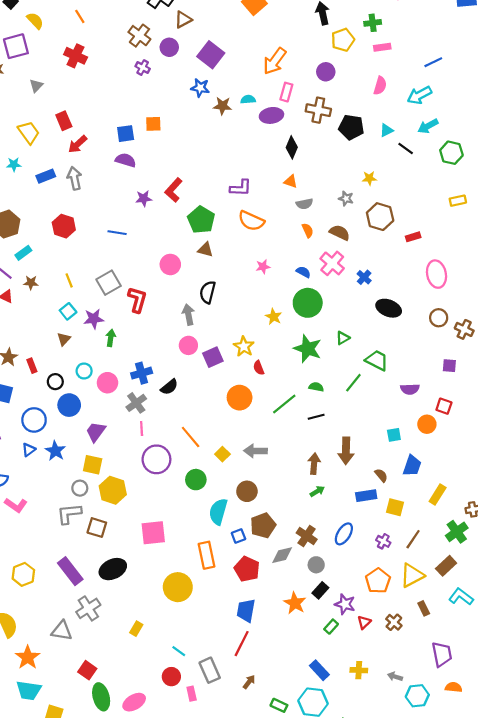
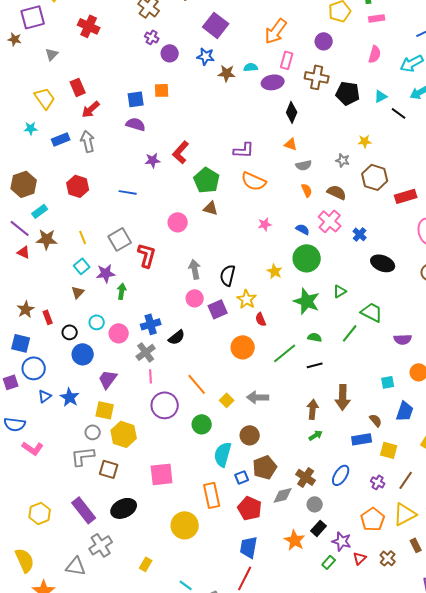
purple circle: (169, 47) -> (170, 53), moved
red rectangle: (413, 237) -> (406, 196), size x1.5
brown star: (31, 283) -> (47, 239), size x1.5
black semicircle: (208, 292) -> (228, 275), moved
blue circle: (34, 420) -> (34, 368), moved

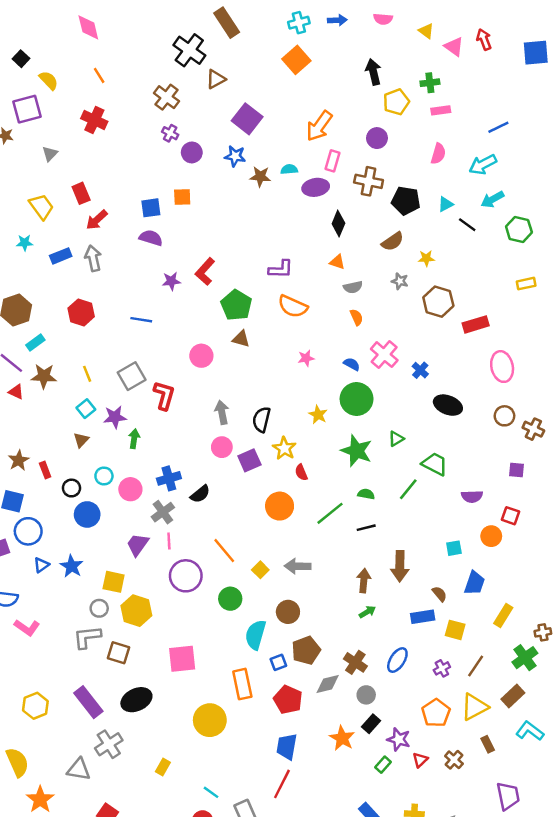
brown semicircle: (337, 192) -> (393, 241), moved, turned 120
purple trapezoid: (108, 379) -> (138, 545), moved
purple cross: (378, 482) -> (442, 668), turned 32

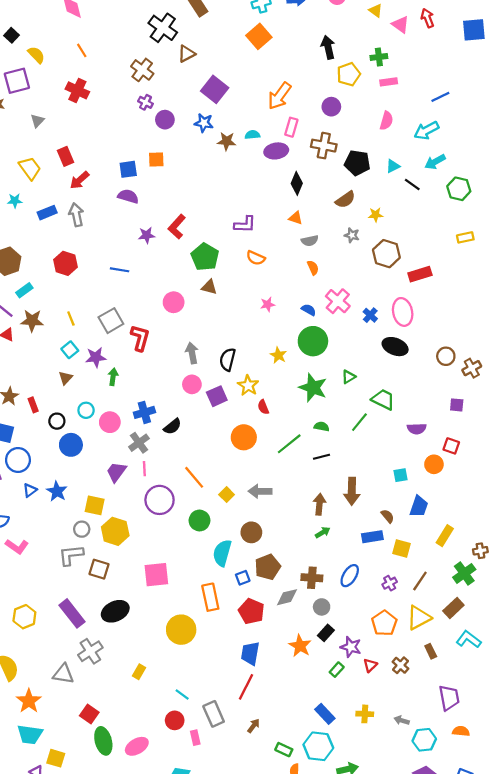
orange semicircle: (293, 306) -> (256, 258), size x0.7
pink ellipse: (502, 367) -> (403, 312), moved
brown cross: (533, 429) -> (472, 368), turned 36
brown cross: (355, 662) -> (312, 578), turned -30

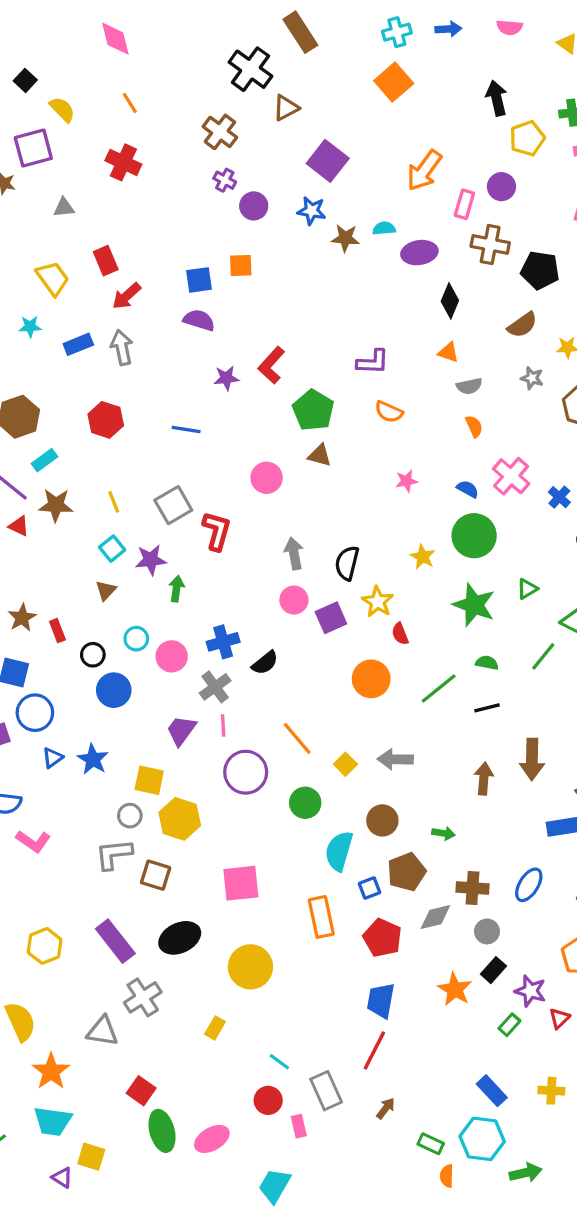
gray triangle: (37, 121) -> (64, 208), turned 40
pink rectangle: (291, 127) -> (464, 204), moved
green arrow: (323, 532) -> (444, 833), moved, turned 40
yellow circle: (181, 630) -> (250, 967), moved

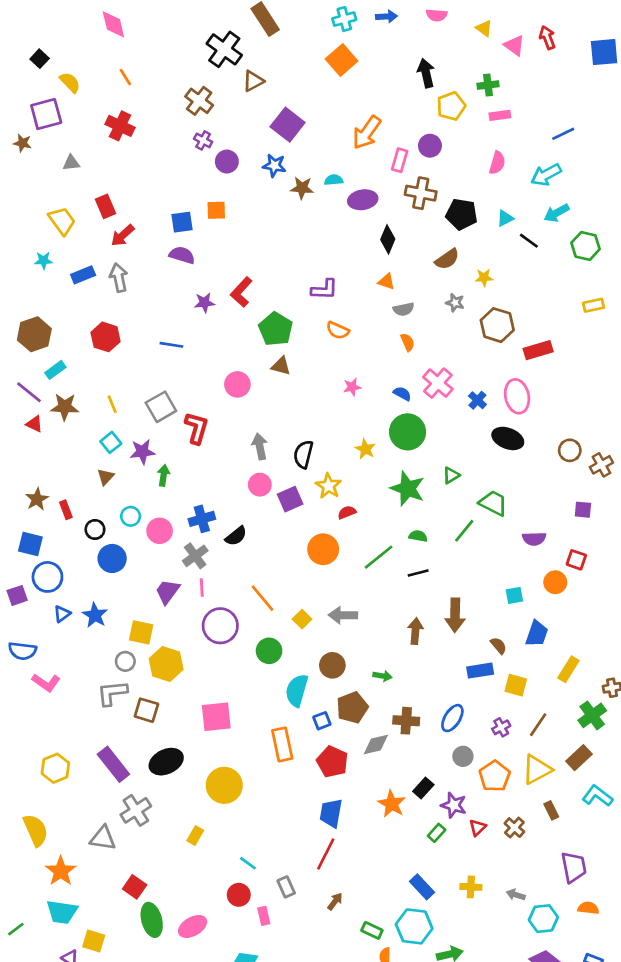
red semicircle: (400, 634) -> (347, 512), turned 90
gray circle: (487, 931) -> (463, 756), moved
gray rectangle: (326, 1091) -> (286, 887), size x0.7

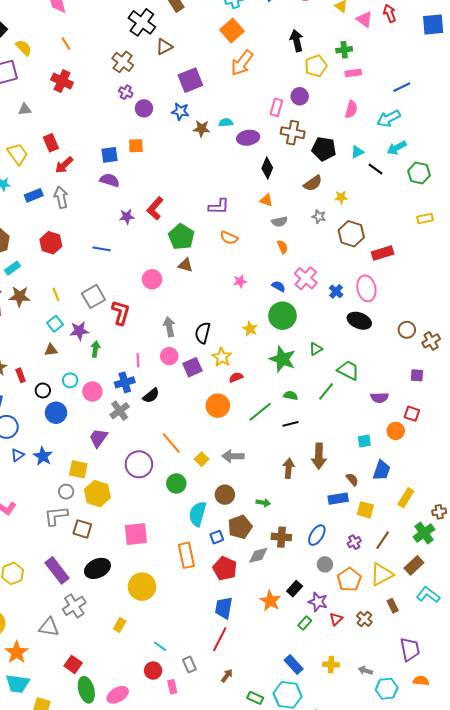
purple square: (288, 125) -> (190, 80), turned 30
orange arrow: (367, 132) -> (242, 63), moved
brown triangle: (106, 477) -> (51, 350), turned 40
pink line: (202, 588) -> (138, 360), moved

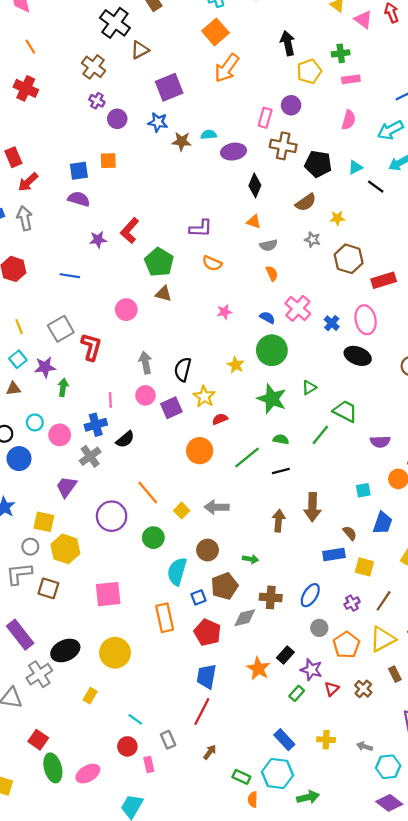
black ellipse: (97, 568) -> (65, 650), moved

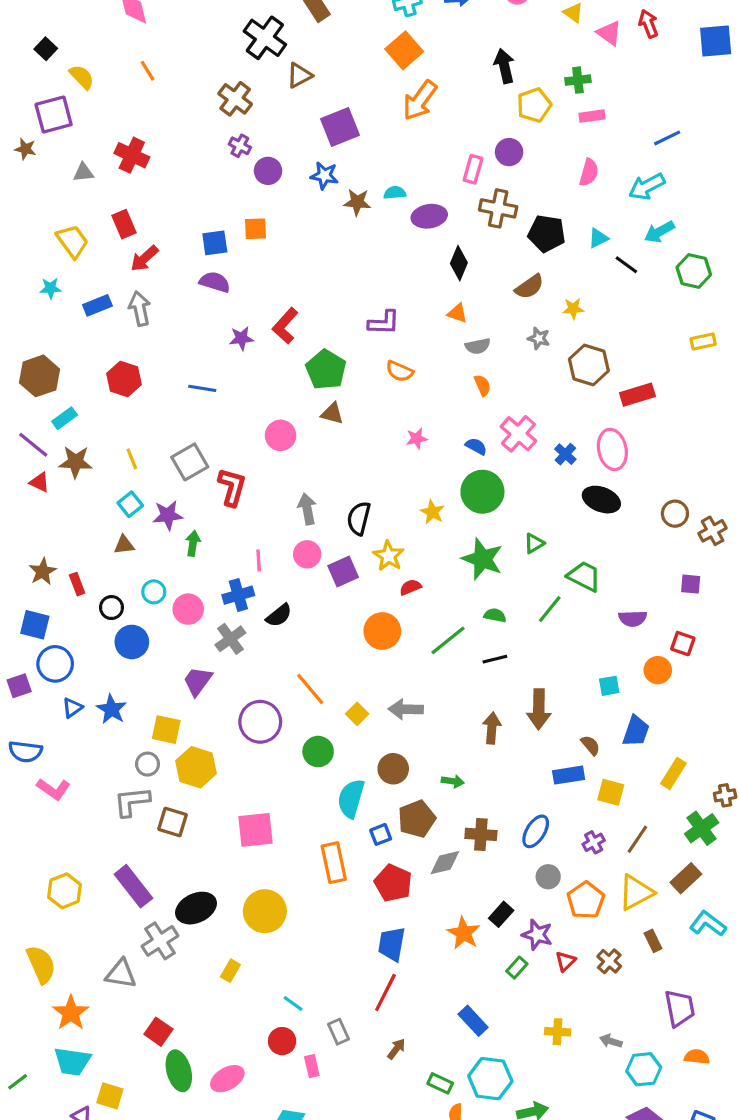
red cross: (26, 88) -> (132, 155), moved
blue rectangle: (284, 740) -> (473, 1021), moved

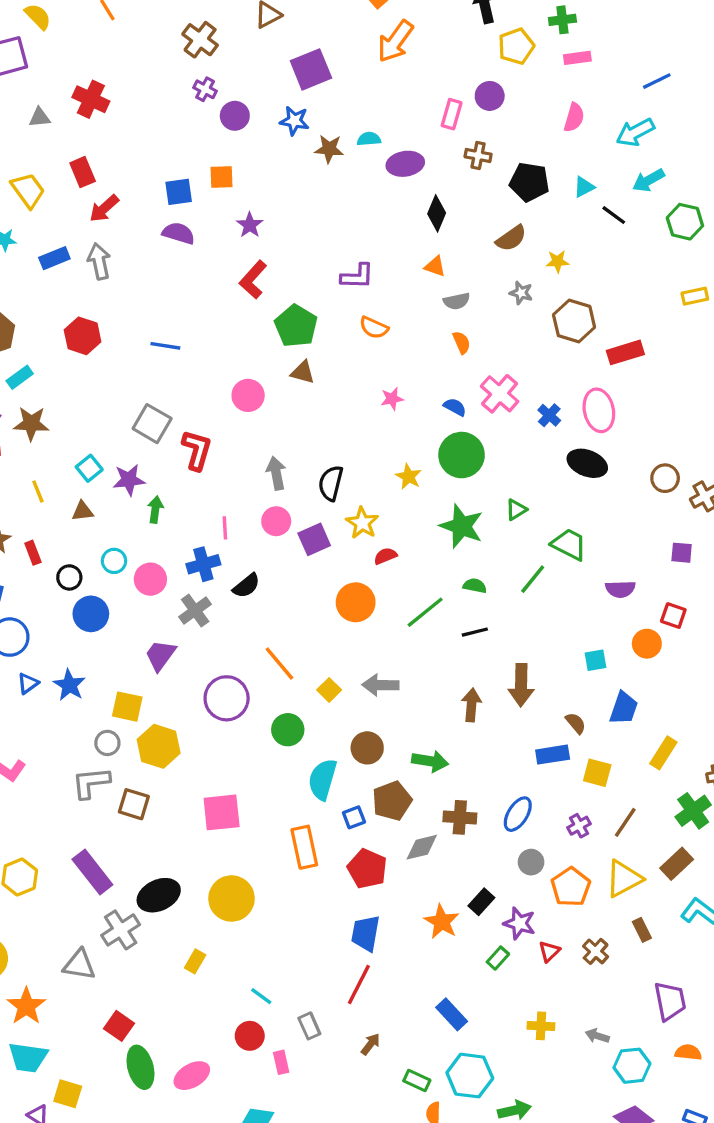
brown cross: (498, 208) -> (478, 155), size x0.7
purple star: (241, 338) -> (250, 225), moved, turned -30
yellow line: (132, 459) -> (38, 491), moved
gray square: (190, 462) -> (152, 424), turned -30
green arrow: (453, 781) -> (430, 761), size x1.5

